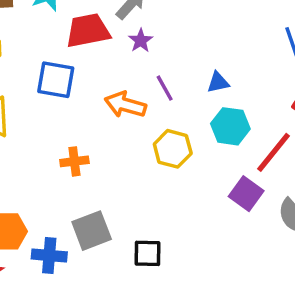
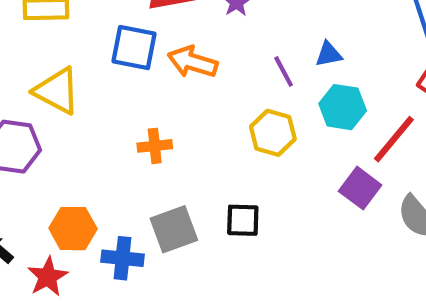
purple line: (165, 88) -> (284, 72), moved
orange arrow: (125, 105) -> (193, 62), moved
black square: (148, 253) -> (243, 220), moved

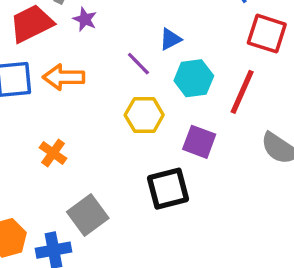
orange cross: (155, 146) -> (53, 153), turned -32
purple square: (360, 188) -> (199, 142), moved
black square: (243, 220) -> (168, 189), moved, size x1.4

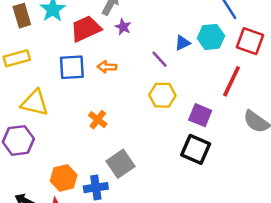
orange arrow: (64, 77) -> (107, 67), size x0.7
cyan hexagon: (194, 78) -> (211, 37), moved
black square: (168, 189) -> (196, 149), moved, turned 36

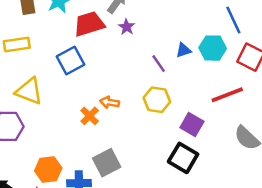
blue square: (72, 67) -> (70, 60), turned -32
orange arrow: (107, 67) -> (110, 102), moved
red line: (231, 81) -> (227, 95), turned 36

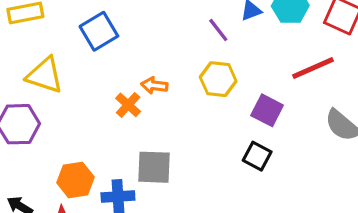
black square: (183, 158) -> (257, 156), size x0.7
gray square: (107, 163) -> (154, 167), turned 32

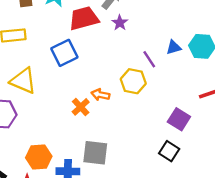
yellow hexagon: (218, 79) -> (133, 81), moved

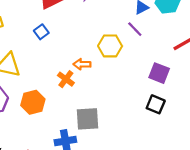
blue square: (64, 53) -> (41, 32), size x0.6
purple line: (149, 59) -> (135, 29), moved
orange hexagon: (39, 157) -> (33, 102), moved

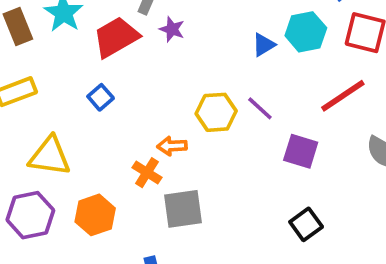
purple line: (135, 29) -> (260, 108), moved
black square: (156, 104) -> (306, 224), moved, turned 36
gray square: (87, 119) -> (183, 209), moved

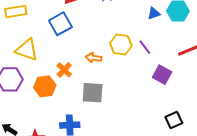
blue square: (101, 97) -> (60, 24), size x1.6
orange cross: (147, 173) -> (64, 70), moved
black square: (306, 224) -> (174, 120), moved

